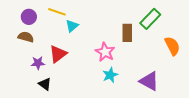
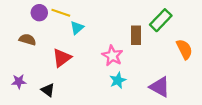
purple circle: (29, 17) -> (39, 13), moved
purple star: (38, 63) -> (19, 81), moved

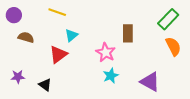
purple circle: (39, 13) -> (14, 15), moved
green rectangle: (161, 20) -> (168, 19), moved
cyan triangle: (77, 28) -> (71, 35), moved

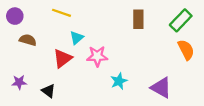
brown rectangle: (128, 33) -> (138, 19), moved
pink star: (106, 52) -> (97, 56), moved, turned -30

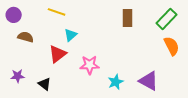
pink star: (97, 56) -> (90, 65), moved
cyan star: (119, 81) -> (116, 82), moved

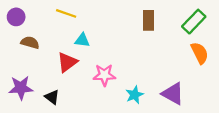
cyan triangle: (71, 35) -> (82, 40), turned 48
purple star: (18, 76) -> (21, 88), size x1.5

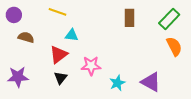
black triangle: (52, 97) -> (61, 78), moved, turned 32

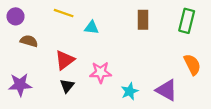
green rectangle: (169, 19) -> (187, 21), turned -30
cyan triangle: (72, 35) -> (92, 28), moved
orange semicircle: (174, 46) -> (192, 65), moved

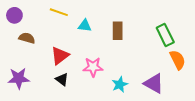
brown rectangle: (143, 20) -> (118, 31), moved
green rectangle: (187, 21) -> (165, 35), moved, turned -40
black triangle: (67, 86) -> (62, 79), turned -32

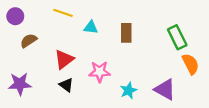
brown semicircle: (27, 38) -> (29, 41), turned -49

